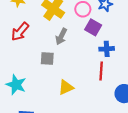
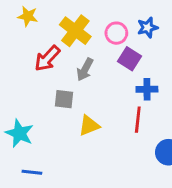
red arrow: (20, 32) -> (47, 59), moved
yellow triangle: (66, 87) -> (89, 126), moved

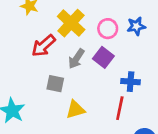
purple square: (130, 59) -> (103, 57), moved

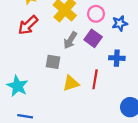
blue star: (136, 26) -> (120, 23), moved
red arrow: (43, 46) -> (28, 25), moved
red line: (120, 108) -> (95, 79), moved

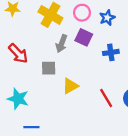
red arrow: (28, 25) -> (18, 53), moved, turned -80
red line: (95, 79) -> (106, 98), moved, turned -30

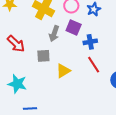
blue cross: (111, 52) -> (90, 42), moved
red line: (106, 98) -> (94, 65), moved

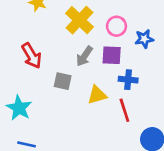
purple square: (74, 28) -> (112, 55), turned -35
yellow triangle: (63, 71) -> (97, 95), moved

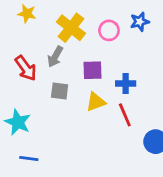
blue star: (144, 39) -> (140, 22), moved
purple square: (112, 55) -> (92, 70), moved
gray arrow: (84, 56) -> (55, 57), moved

